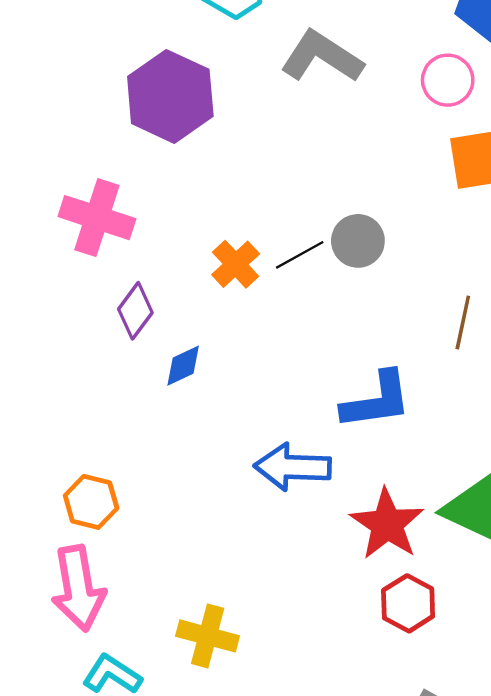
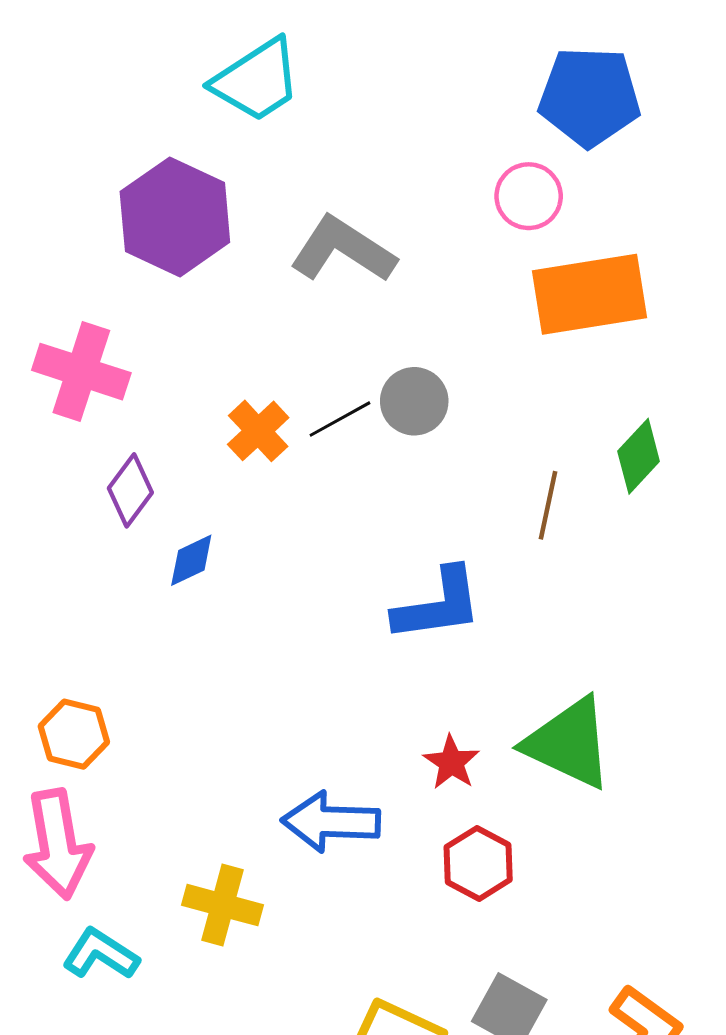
gray L-shape: (322, 57) -> (343, 250), moved
blue arrow: (293, 467) -> (331, 822), moved
red star: (387, 524) -> (451, 762), size x0.6

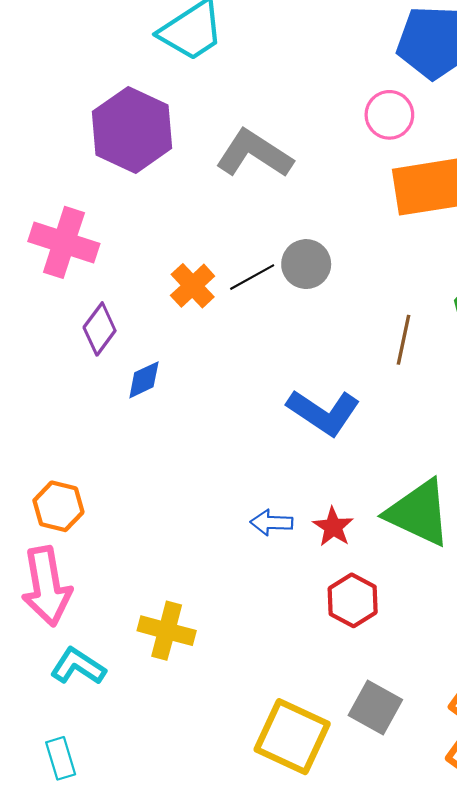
blue L-shape: (438, 605) -> (323, 412), turned 42
blue arrow: (331, 822) -> (272, 523), moved, size x0.6

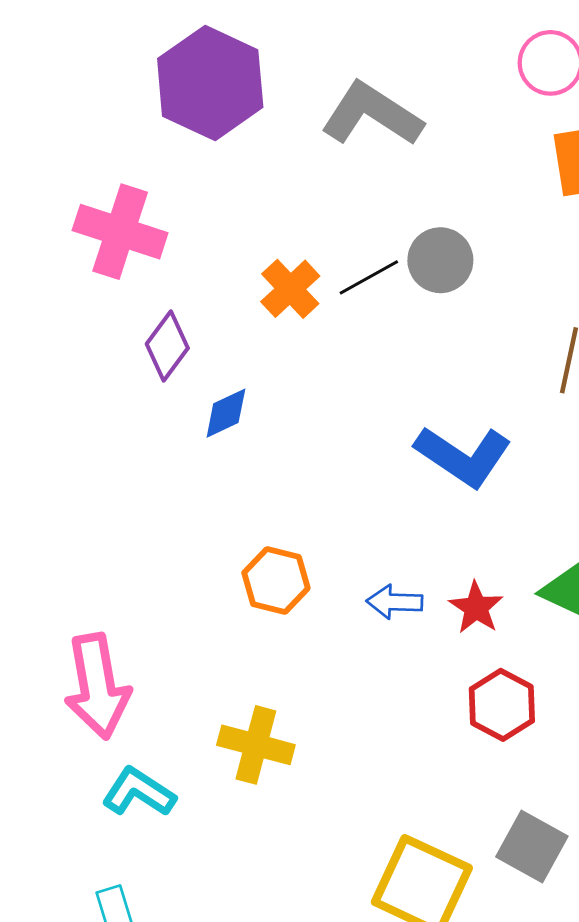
orange hexagon: (58, 506) -> (276, 580), moved

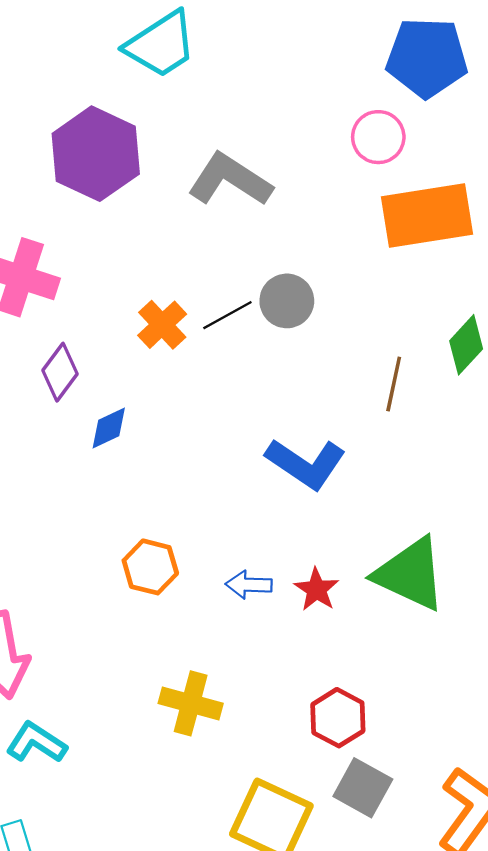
red hexagon: (502, 705) -> (338, 718), moved
yellow cross: (256, 745) -> (191, 703), moved

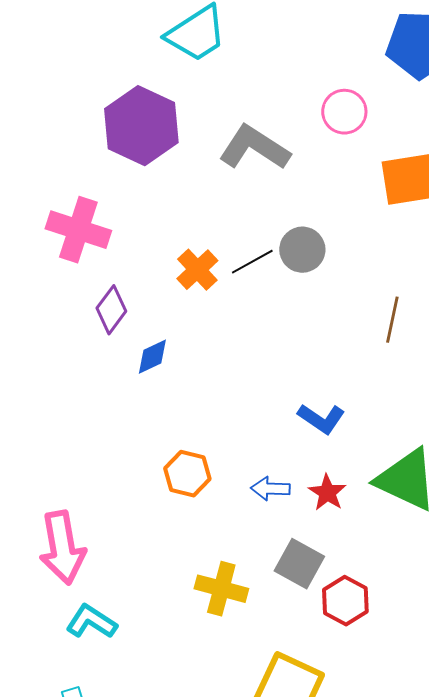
pink circle: (378, 137) -> (344, 112), moved
blue L-shape: (306, 464) -> (321, 419), moved, size x0.7
gray square: (363, 788) -> (299, 564), moved

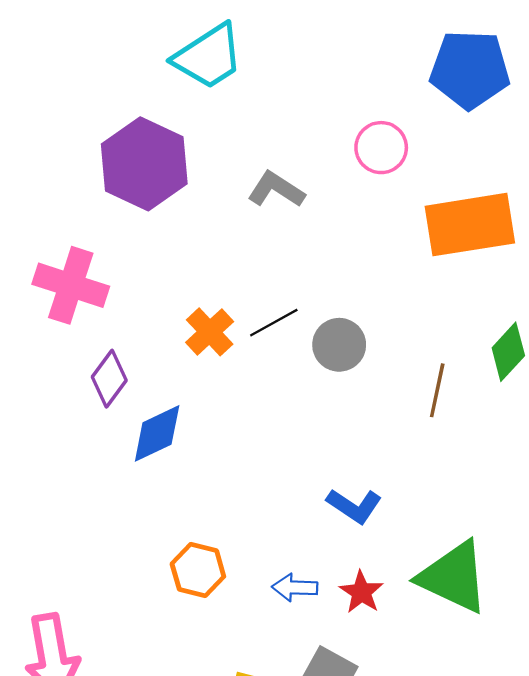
gray L-shape: (254, 148) -> (276, 190), size x0.7
gray circle: (302, 250) -> (339, 345), moved
blue diamond: (152, 357) -> (157, 433), size x1.4

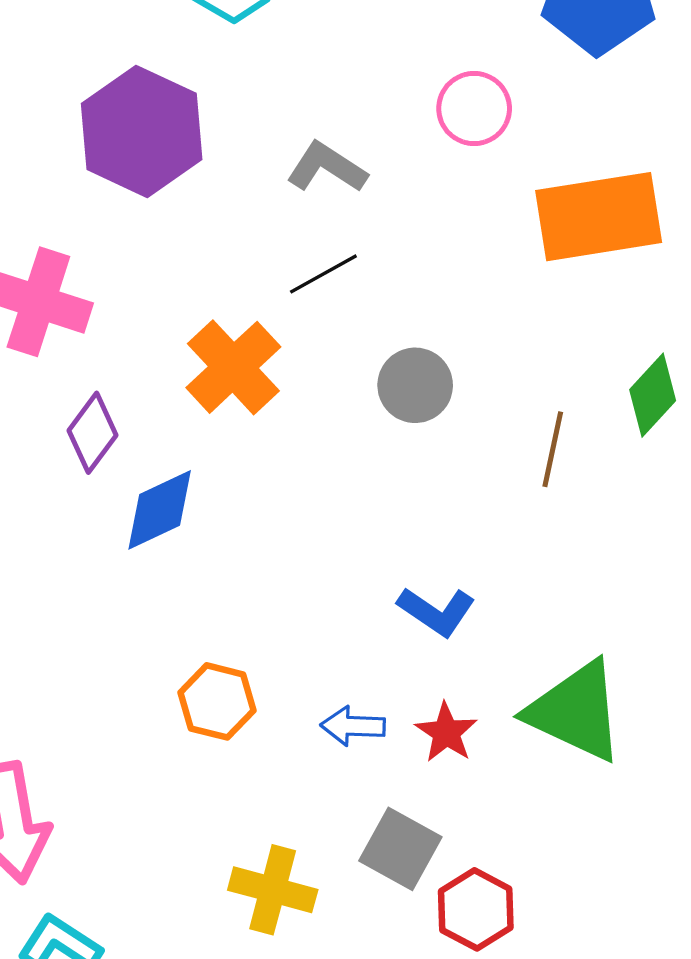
black line: (274, 323) -> (323, 274), moved
orange cross: (210, 332) -> (233, 367), size x1.4

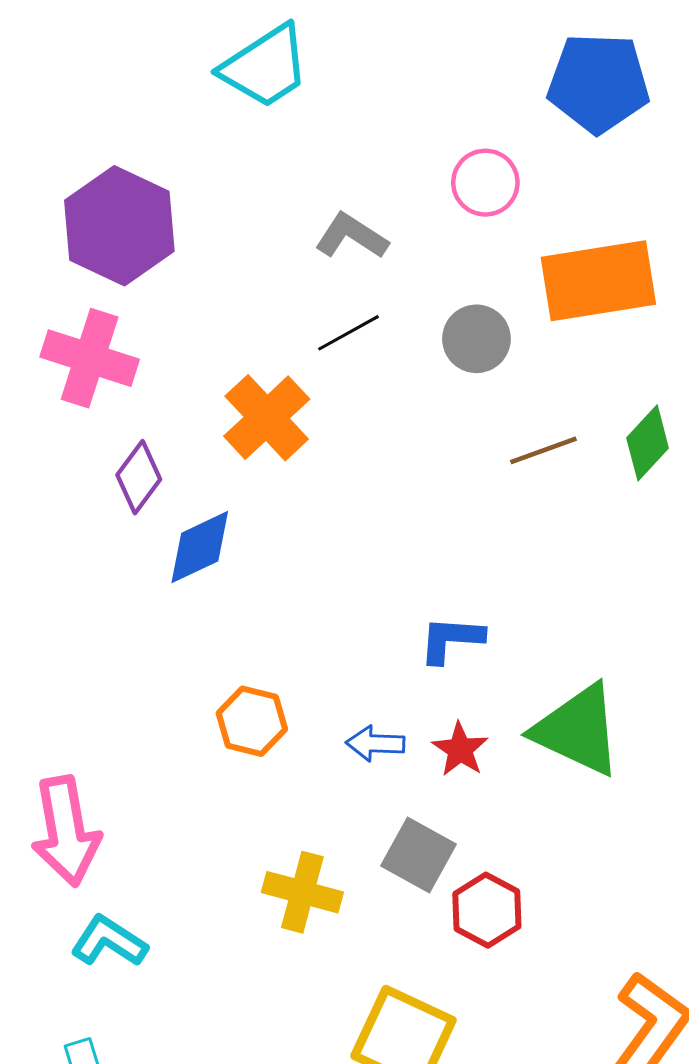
purple hexagon: (142, 131) -> (119, 226), moved
gray circle: (415, 385) -> (476, 339), moved
brown line: (553, 449) -> (543, 450), moved, turned 58
blue L-shape: (436, 611) -> (451, 639), turned 150

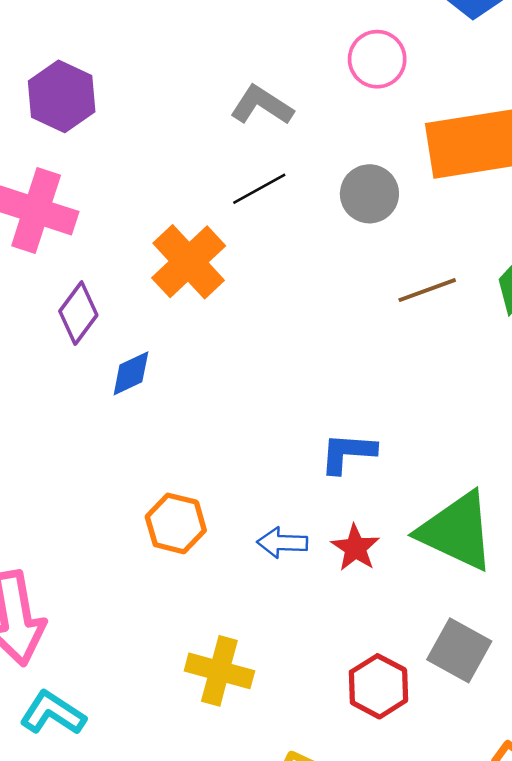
purple hexagon: (119, 226) -> (62, 96), size x0.7
blue diamond: (200, 547) -> (131, 373), size x0.7
gray square: (418, 855) -> (459, 650), moved

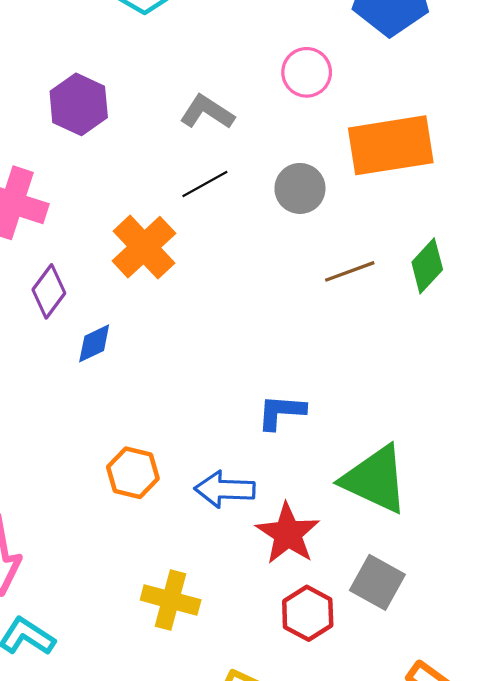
purple hexagon: (62, 96) -> (79, 104), moved
blue arrow: (282, 543) -> (225, 489), size x1.4
red star: (355, 548) -> (288, 534), moved, size x1.5

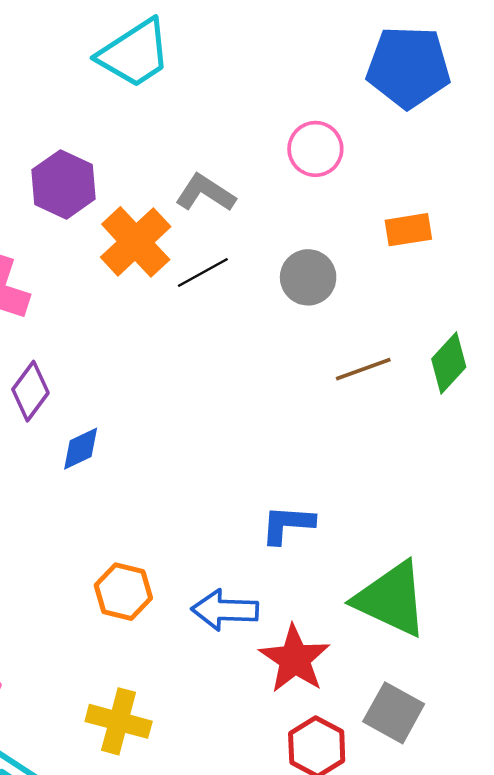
orange rectangle: (391, 145) -> (408, 230), size x0.5
orange cross: (144, 247) -> (136, 242), moved
yellow cross: (171, 600) -> (119, 721), moved

